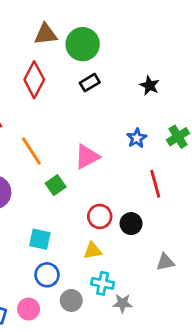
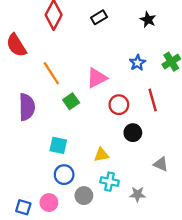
red circle: (100, 216) -> (119, 105), moved
gray triangle: (165, 262) -> (161, 164), turned 35
gray star: (123, 303) -> (137, 194), moved

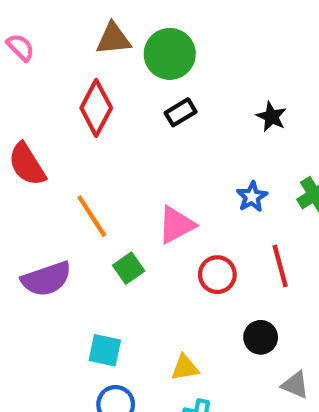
purple semicircle: (27, 107) -> (46, 279), turned 72
black circle: (133, 133) -> (261, 337), moved

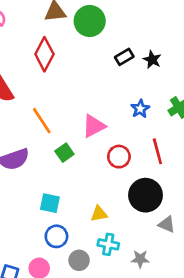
black rectangle: (181, 112) -> (124, 57), moved
black circle: (261, 337) -> (146, 195), size x1.6

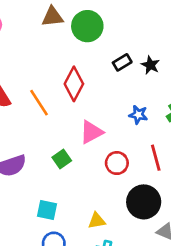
red diamond: (44, 54) -> (74, 84), moved
blue star: (140, 109) -> (138, 115), turned -30
orange line: (42, 121) -> (39, 103), moved

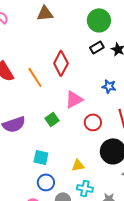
green circle: (87, 26) -> (99, 20), moved

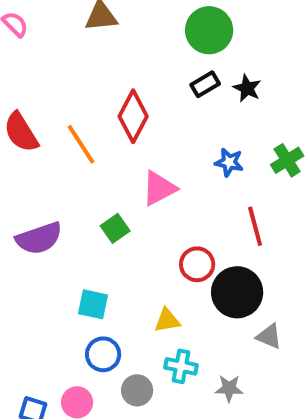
red circle: (93, 122) -> (197, 264), moved

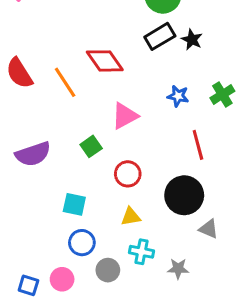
black rectangle: (205, 84) -> (160, 36), size x1.4
red diamond: (133, 116) -> (105, 61), turned -63
red circle: (197, 264) -> (128, 174), moved

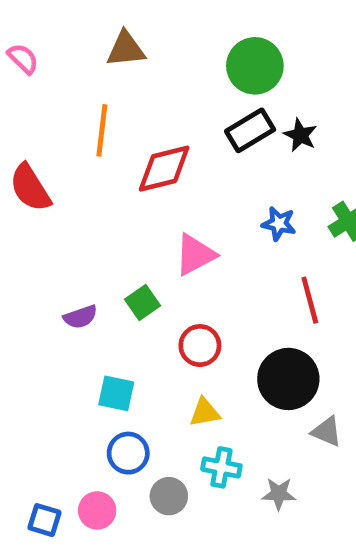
red diamond: (105, 61) -> (164, 169), turned -69
orange line: (65, 82) -> (102, 130), moved, turned 40
purple semicircle: (33, 154) -> (80, 317), moved, size x0.6

